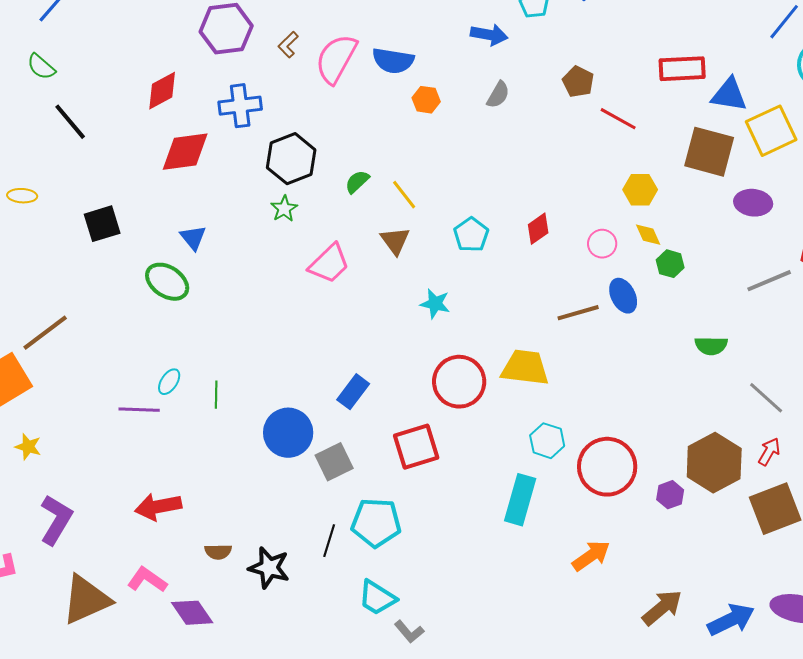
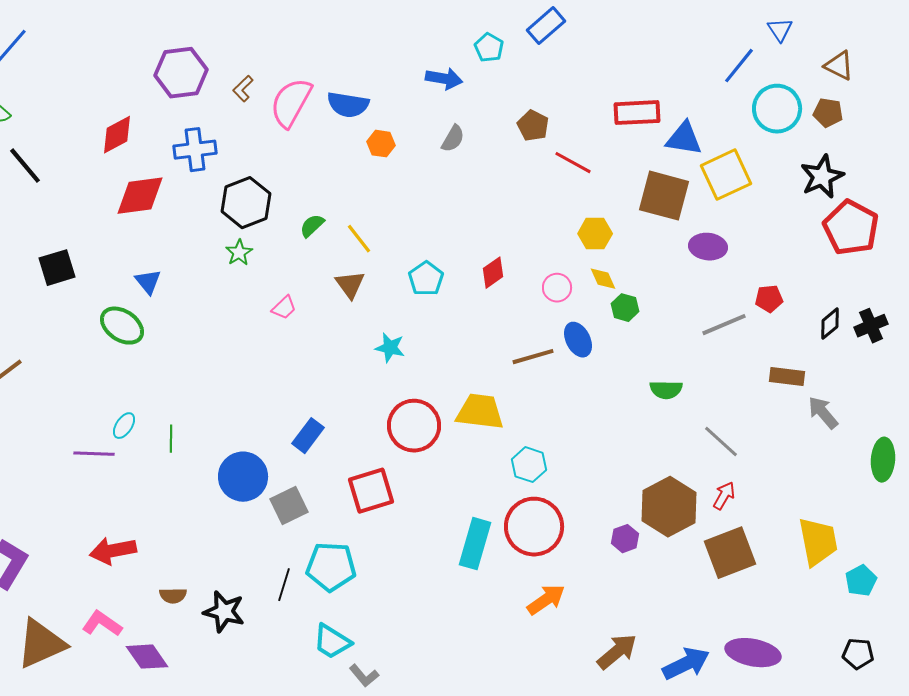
pink trapezoid: (329, 264) -> (284, 308), size x0.6
cyan hexagon: (547, 441) -> (529, 465), moved
red circle: (607, 467) -> (534, 527), moved

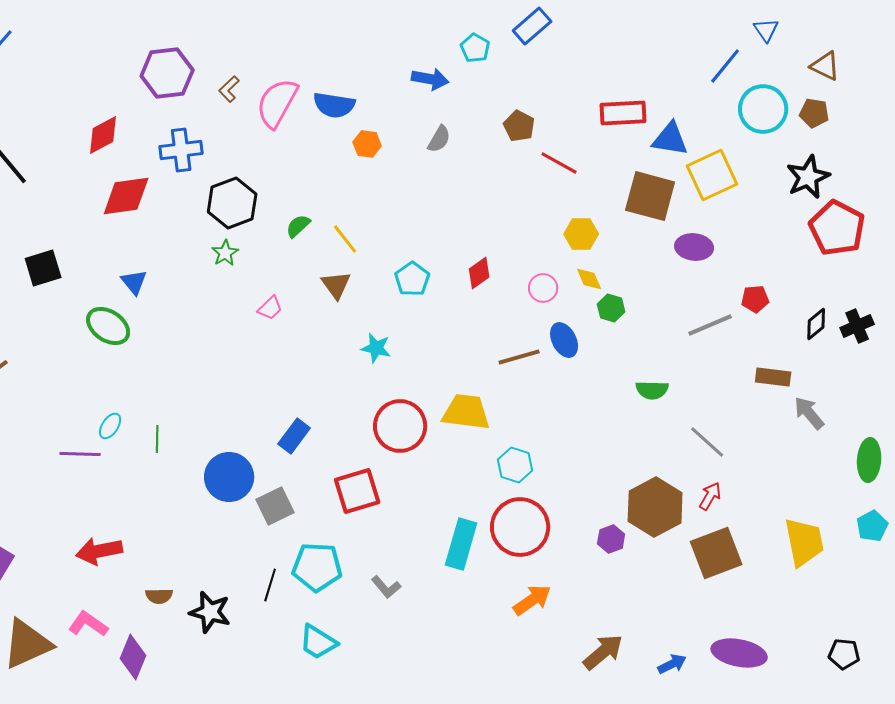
cyan pentagon: (861, 581) -> (872, 526), moved
purple diamond: (147, 657) -> (133, 657), turned 57
blue arrow: (686, 664) -> (672, 664), size x0.6
gray L-shape: (364, 676) -> (386, 587), moved

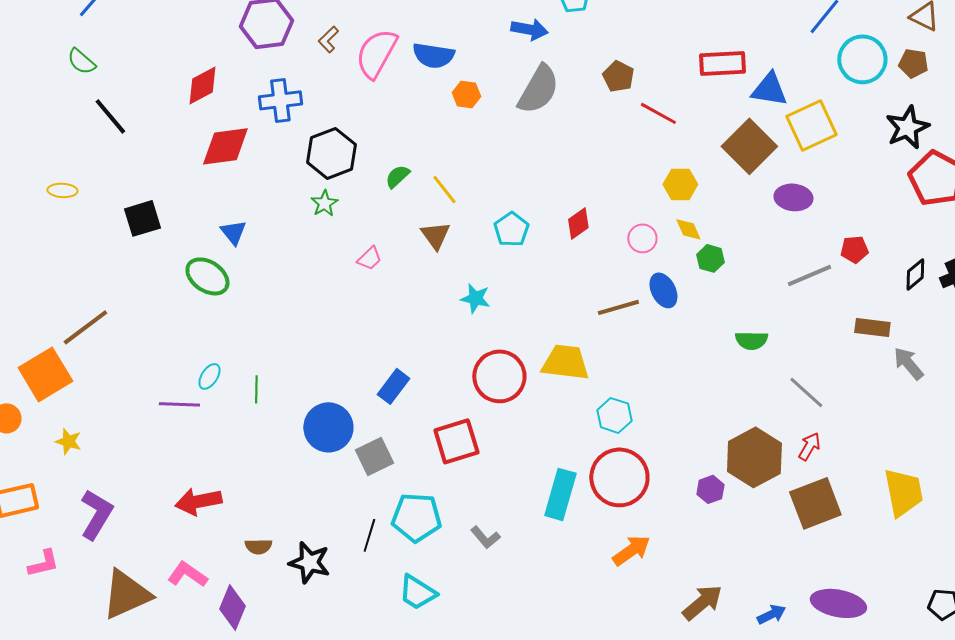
gray semicircle: (439, 139) -> (538, 89), size x1.8
brown square: (650, 196) -> (749, 146), turned 30

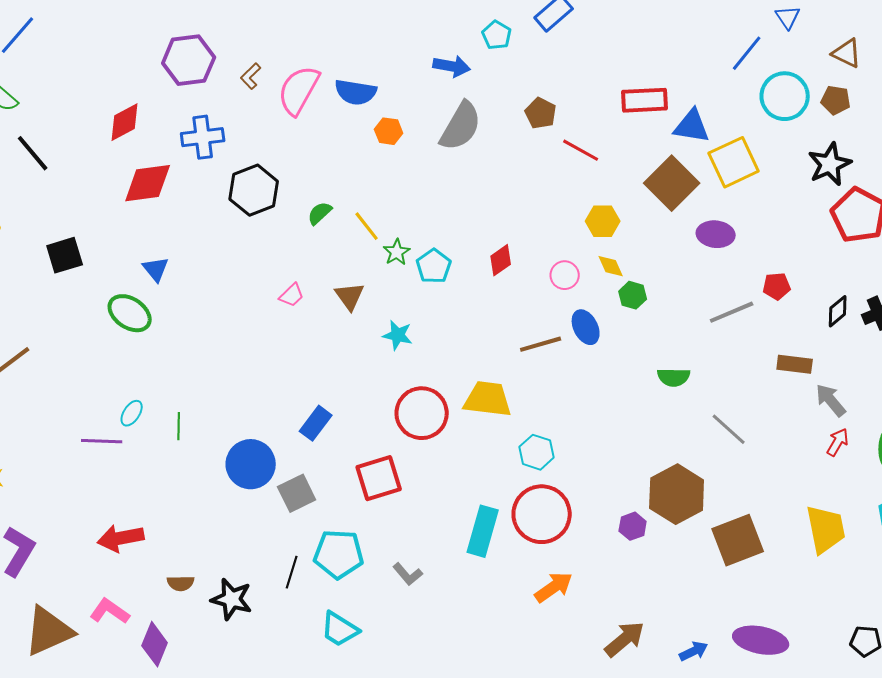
green star: (324, 203) -> (397, 252), moved
brown triangle: (435, 235) -> (350, 296), moved
red arrow: (809, 446) -> (838, 442), moved

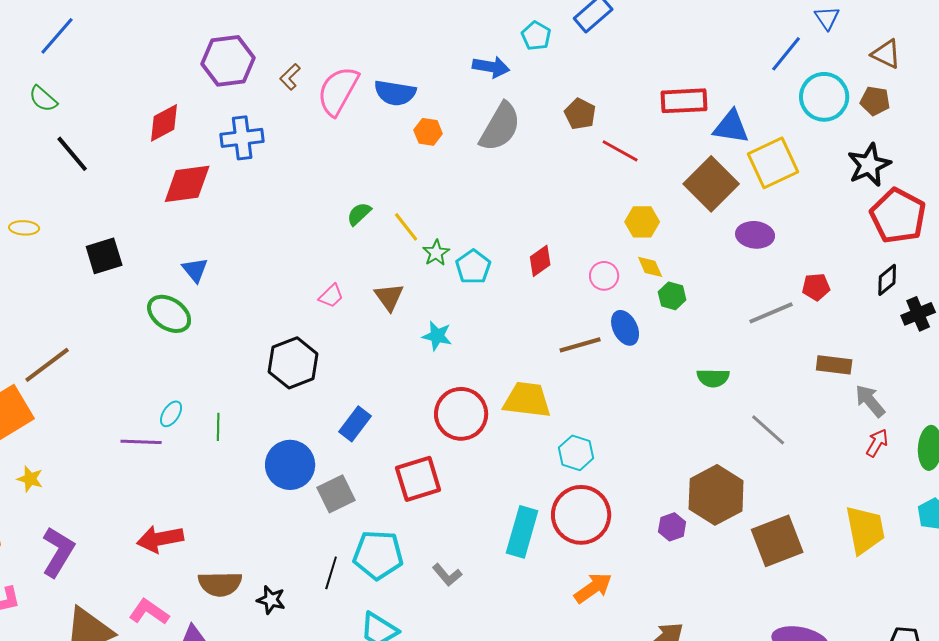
black hexagon: (254, 190) -> (293, 363), moved
black diamond: (838, 311) -> (887, 280), moved
brown semicircle: (181, 583) -> (220, 584), size x1.6
black star: (232, 599) -> (271, 600), size x0.7

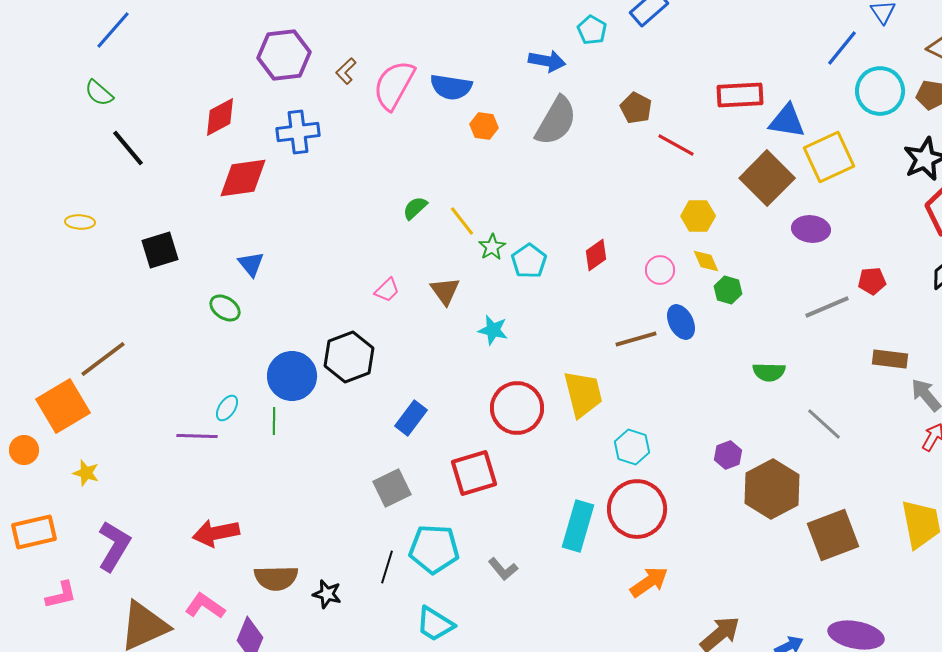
green ellipse: (169, 314) -> (225, 308), size x0.7
yellow trapezoid: (527, 400) -> (583, 394), turned 69
blue circle: (290, 465) -> (292, 376), moved
purple hexagon: (672, 527) -> (728, 455), moved

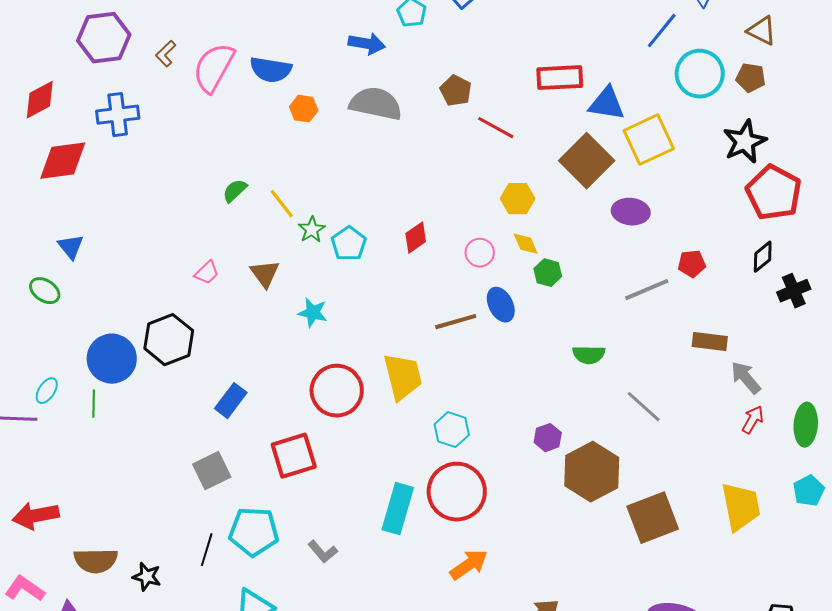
gray semicircle: (556, 121) -> (376, 104), turned -108

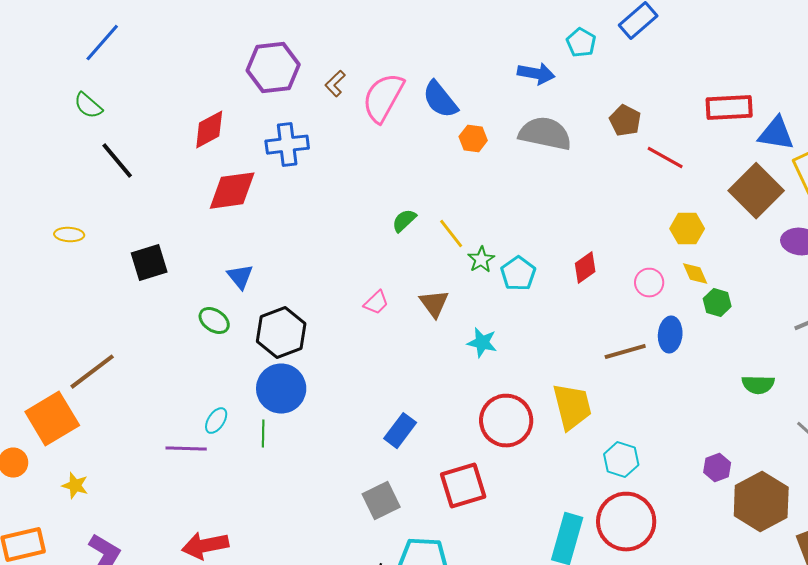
blue semicircle: (271, 70) -> (440, 100), turned 42
blue ellipse: (501, 305) -> (670, 335), turned 32
black hexagon: (169, 340) -> (281, 333), moved

